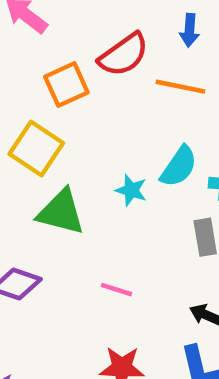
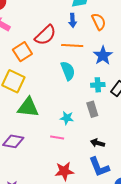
cyan semicircle: (179, 167) -> (68, 71), moved, turned -48
cyan star: (131, 190) -> (67, 118), moved

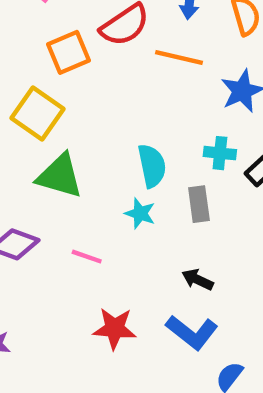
cyan semicircle: (68, 71) -> (152, 166), moved
pink line: (57, 138) -> (87, 257), moved
blue L-shape: (99, 167) -> (192, 332), turned -40

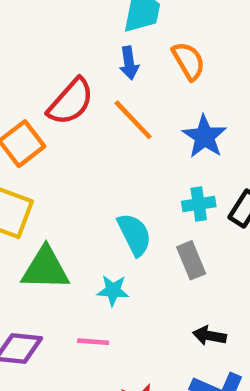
orange line: (179, 58) -> (133, 120), turned 48
cyan star: (140, 213) -> (113, 291), moved

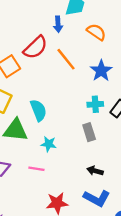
orange semicircle: (188, 61) -> (96, 32), turned -30
blue arrow: (129, 63) -> (58, 24), moved
cyan semicircle: (134, 234) -> (38, 110), moved

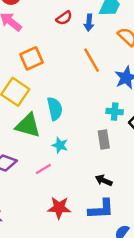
red semicircle: (35, 47) -> (64, 18), moved, size x0.6
pink line: (36, 169) -> (43, 169), turned -49
blue L-shape: (97, 198) -> (101, 209), turned -40

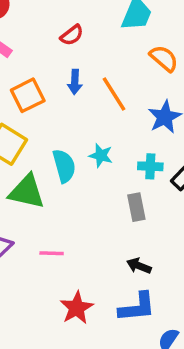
blue arrow: (89, 23) -> (75, 82), moved
cyan star: (60, 145) -> (101, 155), moved
pink line: (43, 169) -> (52, 253), turned 35
red star: (59, 208) -> (77, 308), turned -30

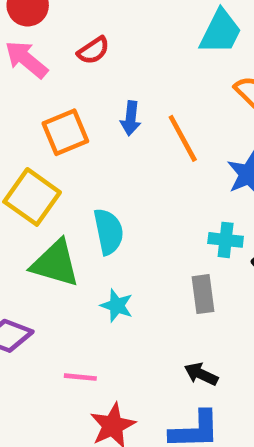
red semicircle: (72, 35) -> (93, 50), moved
cyan star: (101, 155) -> (117, 306), moved
pink line: (52, 253) -> (80, 377), moved

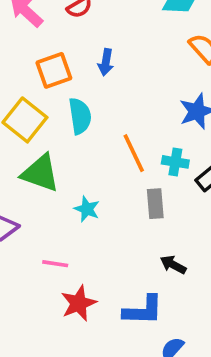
orange line: (183, 138) -> (134, 153), moved
cyan semicircle: (108, 232) -> (80, 116), moved
black arrow: (201, 374) -> (173, 265), moved

